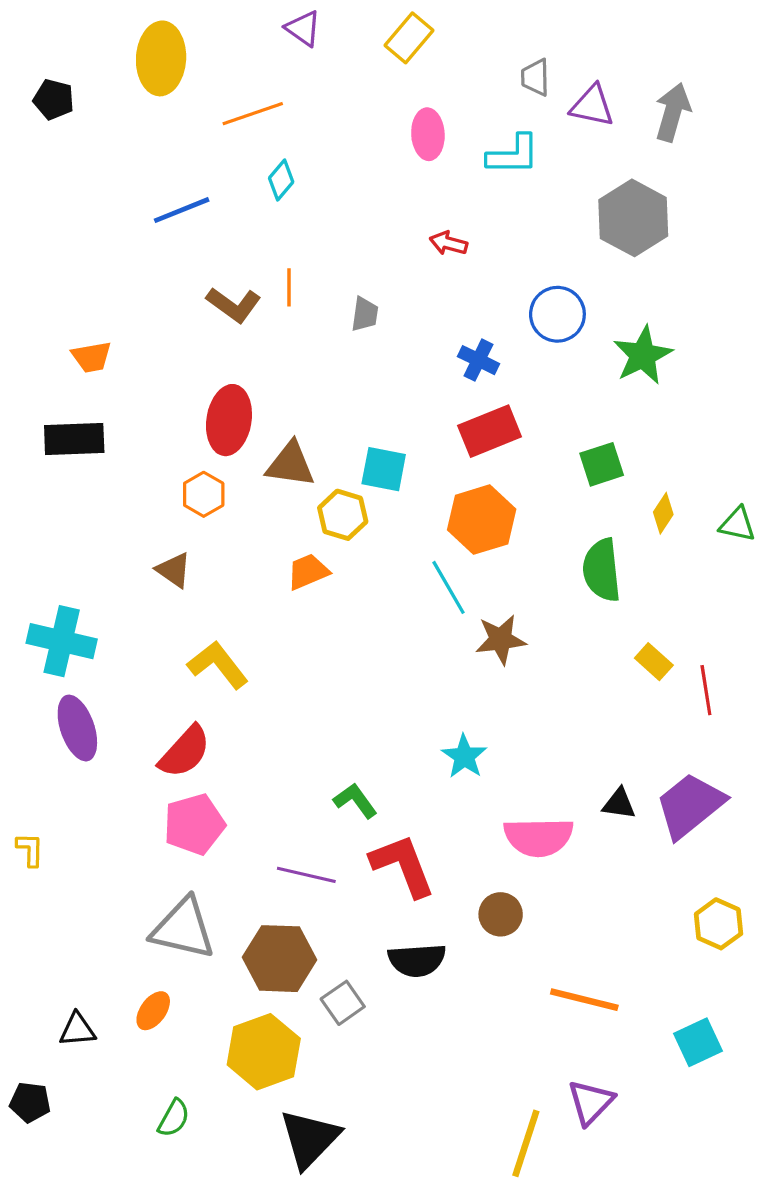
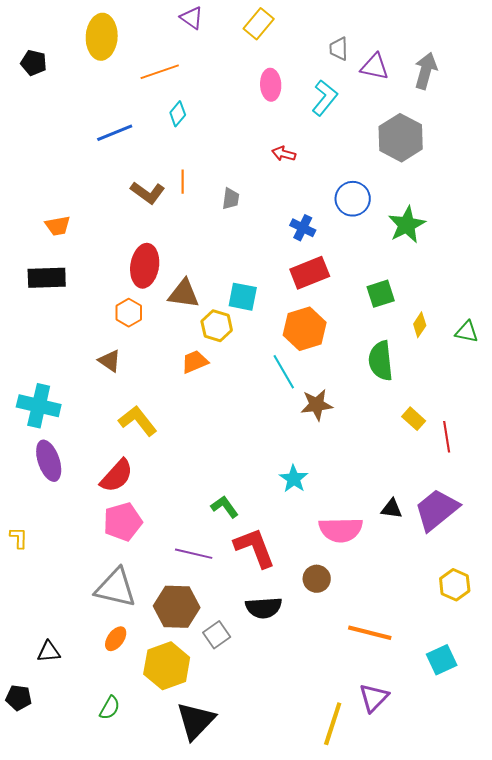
cyan L-shape: (513, 155) -> (325, 98), turned -51
orange ellipse: (153, 1011) -> (116, 639), moved

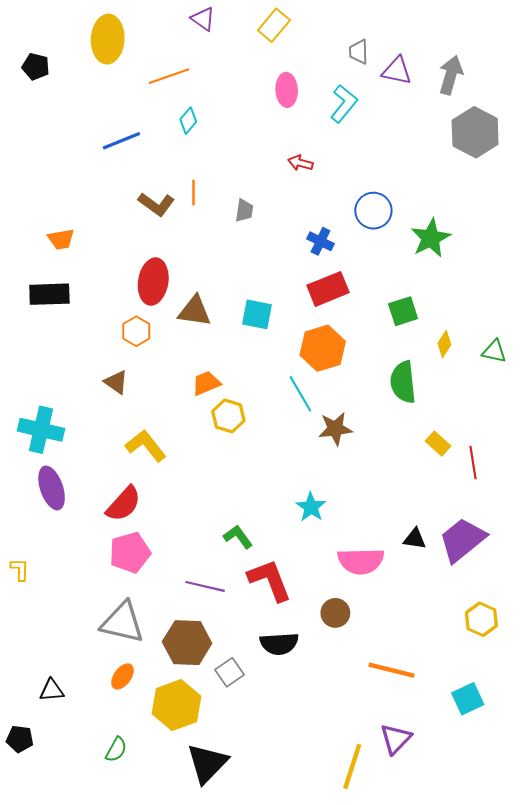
gray hexagon: (401, 138) -> (475, 132), moved
yellow hexagon: (217, 326) -> (228, 416), moved

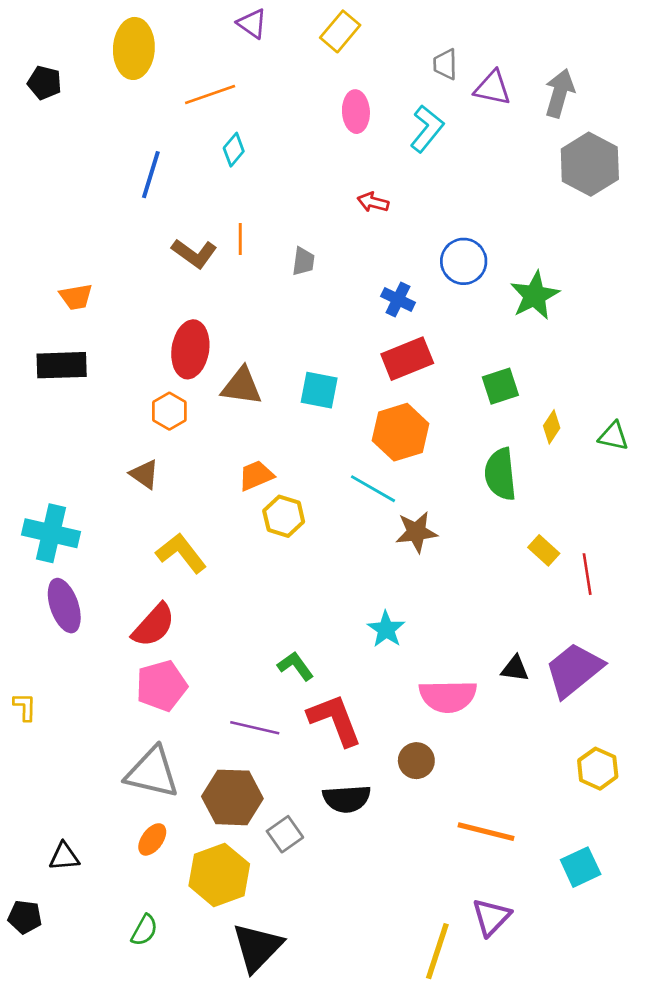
blue line: (121, 141) -> (151, 175), turned -51
cyan line: (300, 394) -> (373, 489), turned -30

